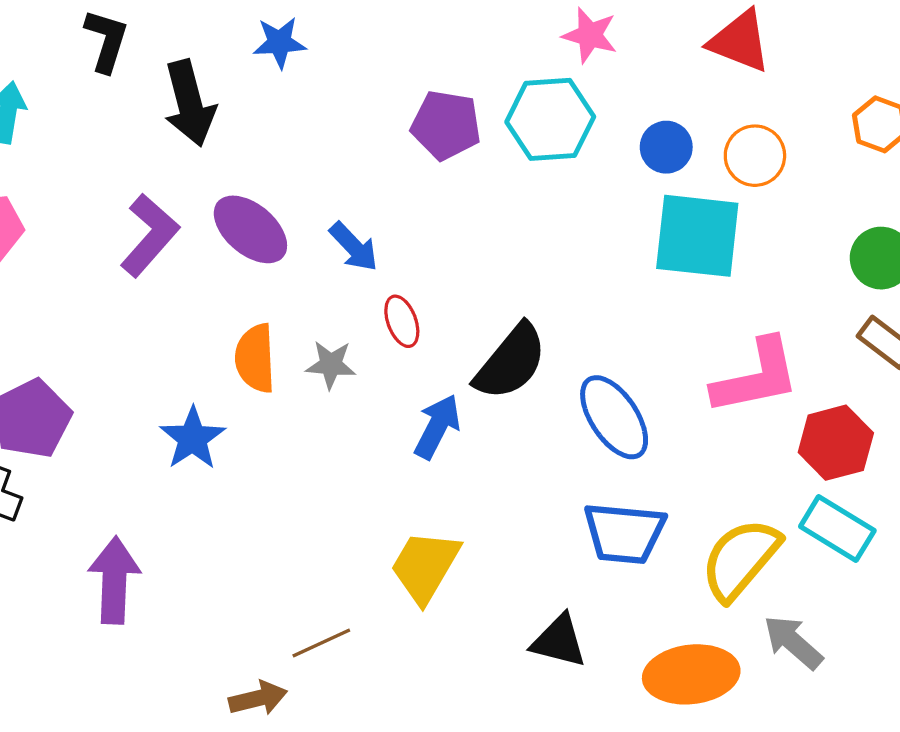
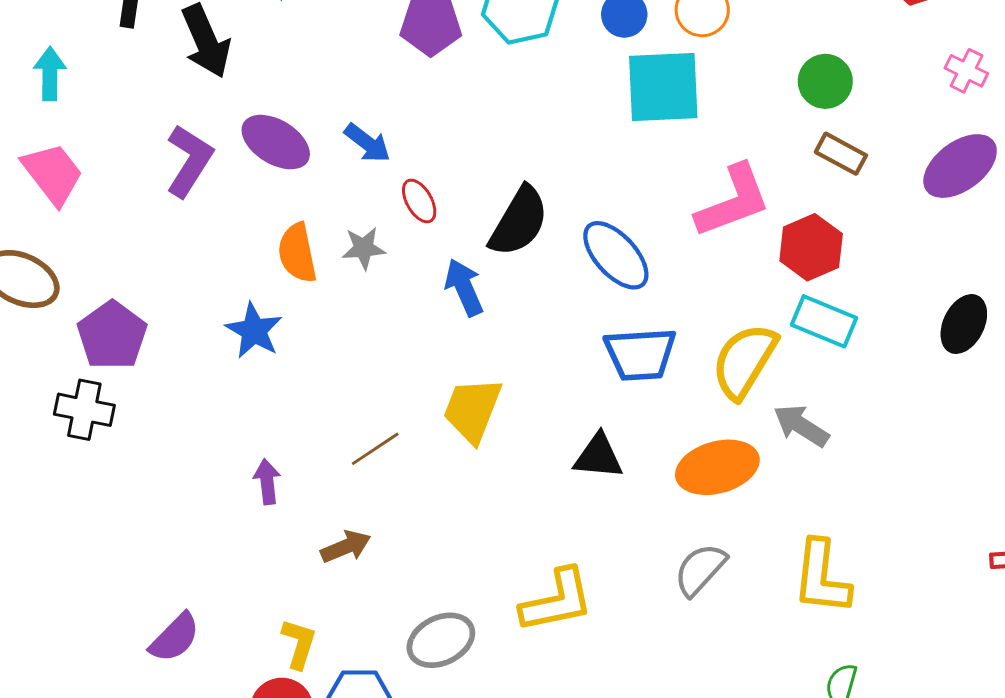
blue arrow: (437, 427) -> (464, 287), turned -42
purple arrow: (114, 580) -> (267, 482), moved, size x0.6
brown line: (321, 643) -> (375, 449), moved

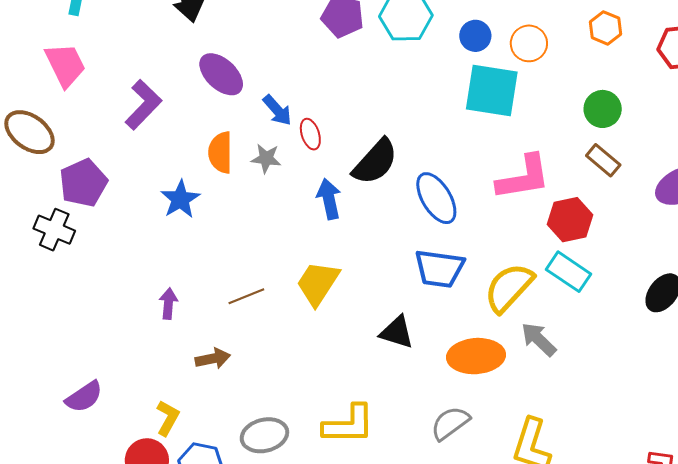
blue arrow: (367, 143) -> (277, 110), moved
purple L-shape: (189, 161) -> (143, 105), moved

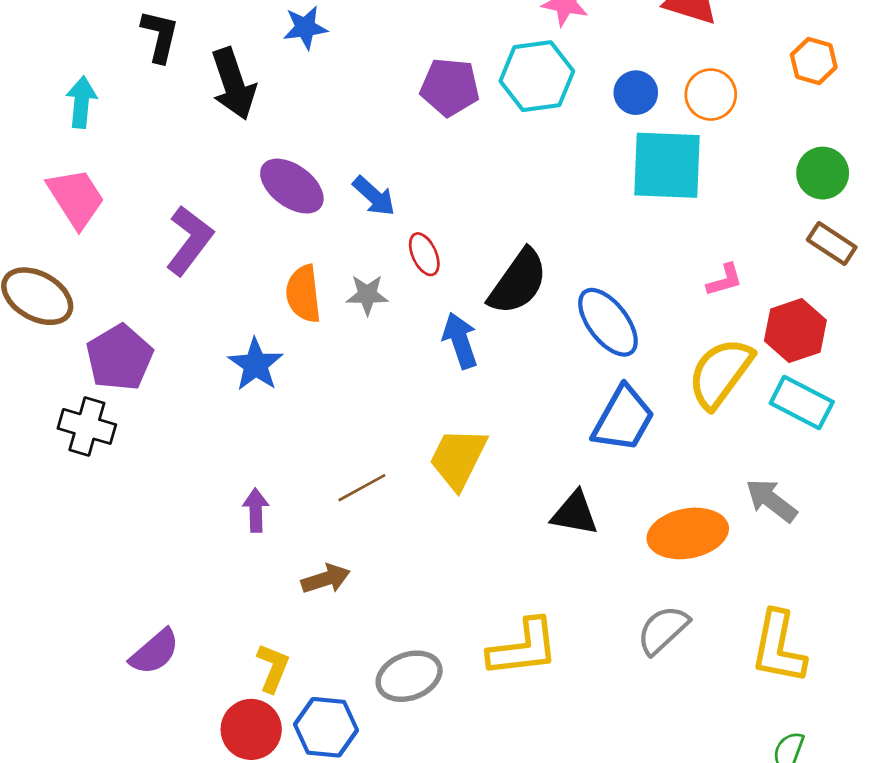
blue arrow: (277, 110) -> (374, 196), moved
pink L-shape: (523, 177) -> (725, 280), size x0.5
blue trapezoid: (439, 269) -> (623, 419), turned -62
yellow semicircle: (509, 288) -> (720, 373), moved

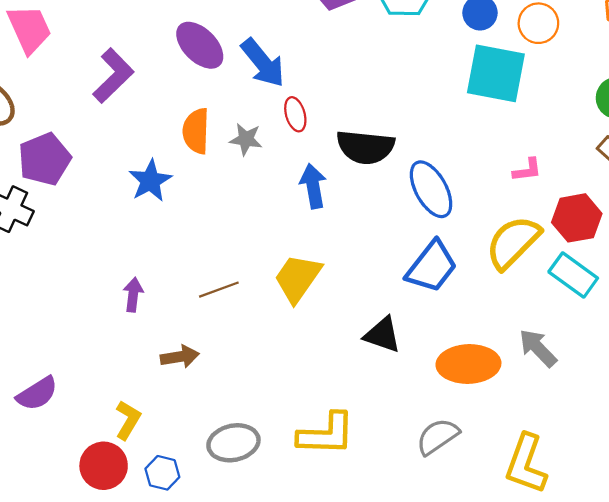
blue arrow: (374, 196) -> (263, 63), size x1.4
black semicircle: (518, 282) -> (365, 147), turned 52
blue hexagon: (326, 727) -> (162, 473), size x0.7

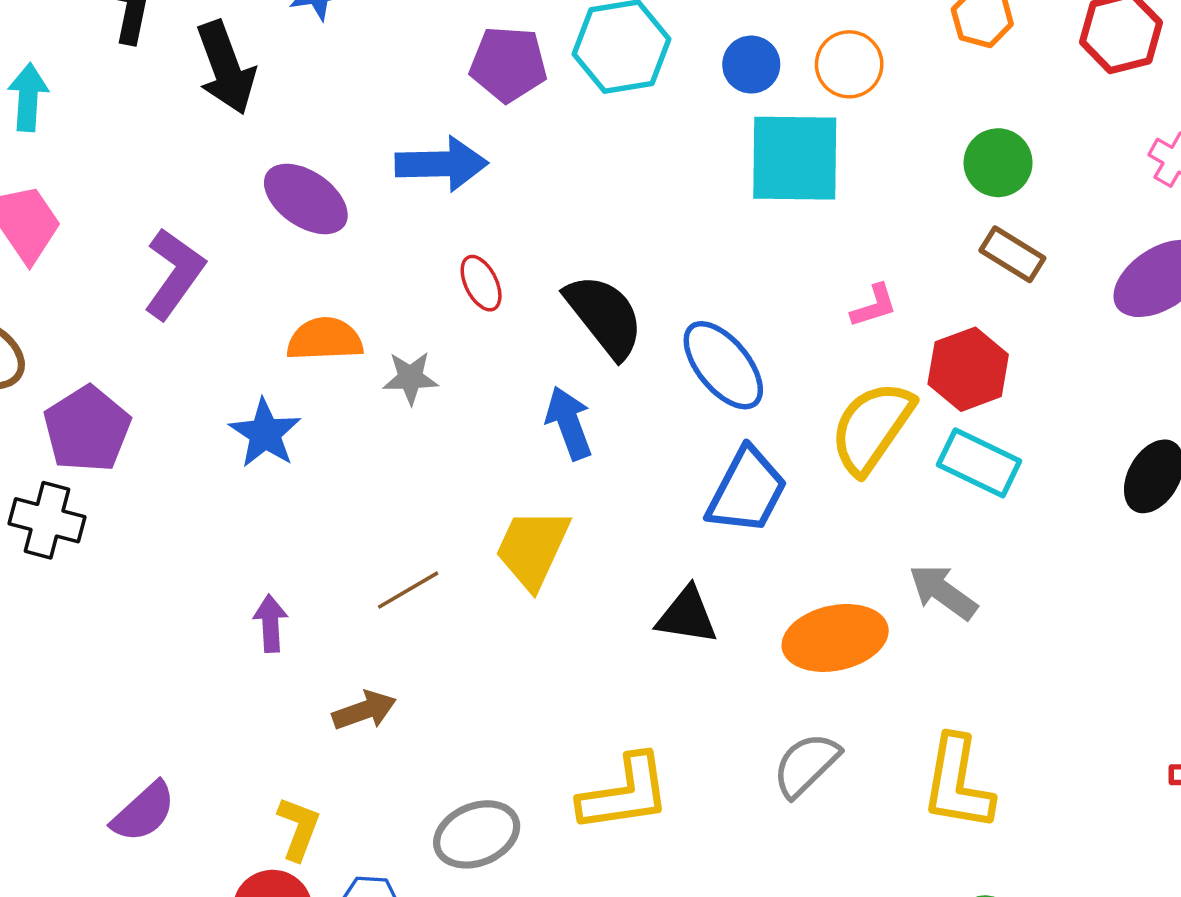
blue arrow: (263, 63) -> (442, 164), moved, turned -42
orange semicircle: (196, 131) -> (325, 339), turned 96
gray star: (246, 139) -> (410, 378), moved
black semicircle: (365, 147) -> (604, 316), turned -124
blue arrow: (313, 186) -> (569, 423), moved

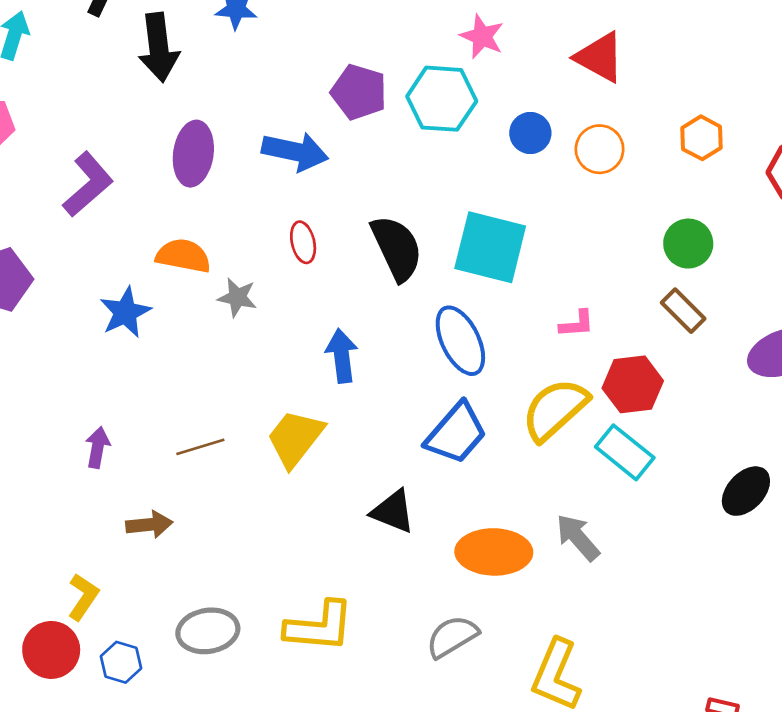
cyan square: (795, 158) -> (490, 247), moved
purple ellipse: (306, 199) -> (193, 154), turned 50
black semicircle: (604, 316) -> (397, 248), moved

